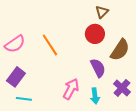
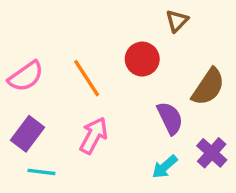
red circle: (95, 34) -> (142, 59), moved
pink arrow: (71, 89) -> (94, 135), moved
cyan arrow: (95, 96) -> (165, 167), turned 56

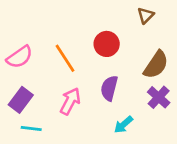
brown triangle: (177, 21) -> (146, 15), moved
purple semicircle: (170, 118) -> (109, 88), moved, turned -140
purple cross: (212, 153) -> (159, 97), moved

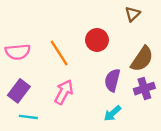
pink semicircle: (19, 57) -> (18, 52), turned 30
purple semicircle: (109, 88) -> (112, 80), moved
purple cross: (159, 97) -> (144, 89), turned 30

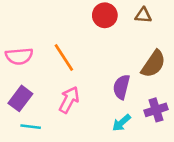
brown triangle: (133, 14) -> (143, 15), turned 49
red circle: (97, 40) -> (105, 15), moved
purple cross: (144, 89) -> (156, 110), moved

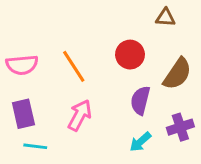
red circle: (105, 15) -> (130, 55), moved
purple rectangle: (20, 98) -> (23, 114), turned -50

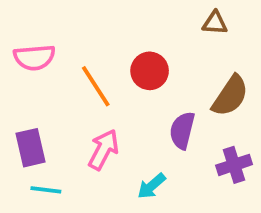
red circle: (130, 55) -> (150, 71), moved
pink semicircle: (22, 65) -> (34, 57), moved
cyan arrow: (140, 142) -> (151, 186), moved

